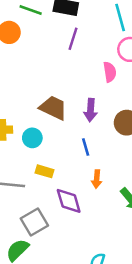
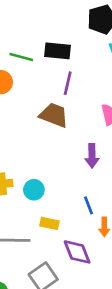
brown trapezoid: (53, 108) -> (54, 115), moved
blue line: (86, 147) -> (89, 205), moved

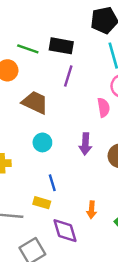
brown trapezoid: (54, 115) -> (35, 102), moved
cyan circle: (34, 190) -> (42, 142), moved
blue line: (89, 205) -> (52, 183), moved

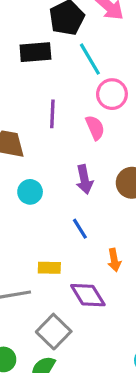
black rectangle: (61, 46) -> (35, 52), moved
purple line: (68, 76) -> (52, 114), moved
blue line: (52, 183) -> (80, 229), moved

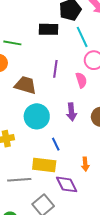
cyan circle: (30, 192) -> (37, 116), size x1.6
blue line: (80, 229) -> (56, 144), moved
yellow rectangle: (49, 268) -> (44, 165), size x1.6

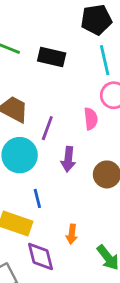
black rectangle: (49, 29) -> (52, 57), moved
purple line: (55, 69) -> (47, 128), moved

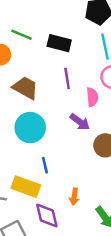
purple line: (47, 128) -> (67, 78), moved, turned -30
purple arrow: (68, 159) -> (80, 122), moved, turned -60

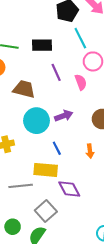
purple arrow: (80, 122) -> (64, 116), moved, turned -42
orange arrow: (74, 197) -> (90, 151), moved

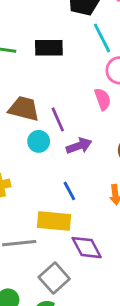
purple line: (56, 72) -> (58, 119), moved
cyan circle: (36, 121) -> (39, 141), moved, size x0.6

